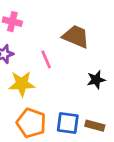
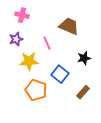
blue square: (68, 123) -> (60, 74), moved, turned 30
brown rectangle: (95, 126) -> (83, 92), turned -64

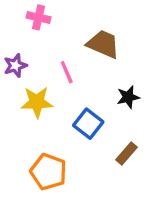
pink cross: (22, 15) -> (38, 17), moved
orange pentagon: (36, 90) -> (48, 172), moved

